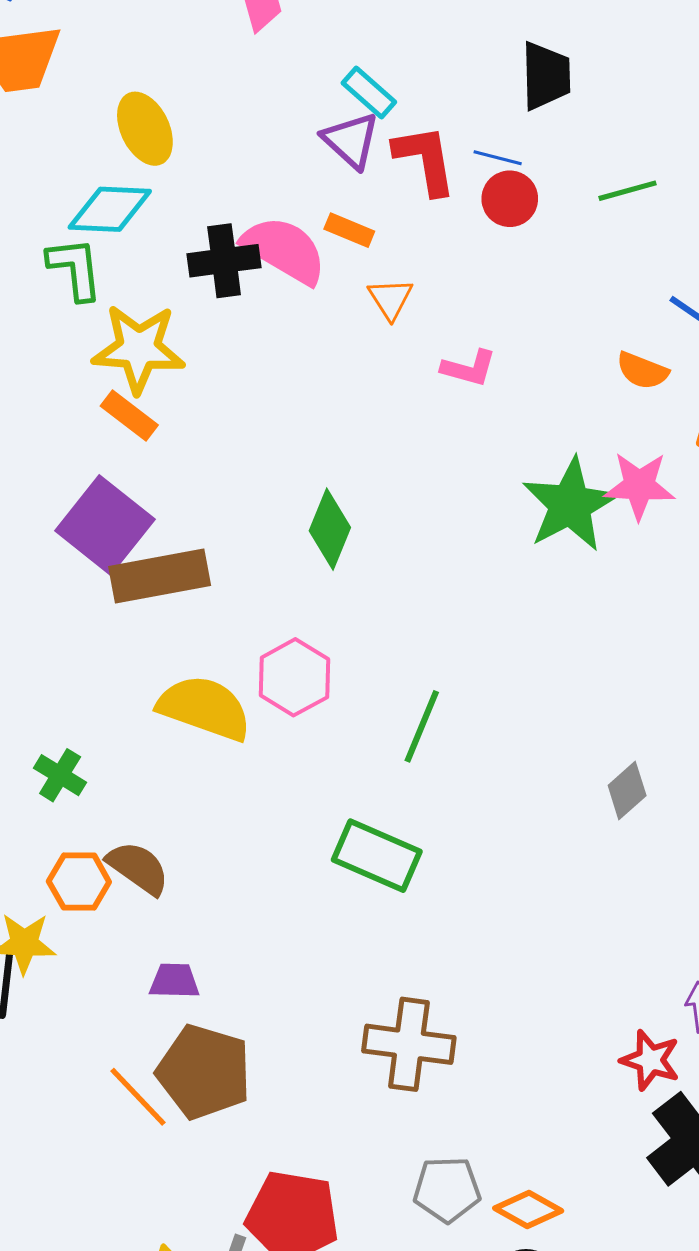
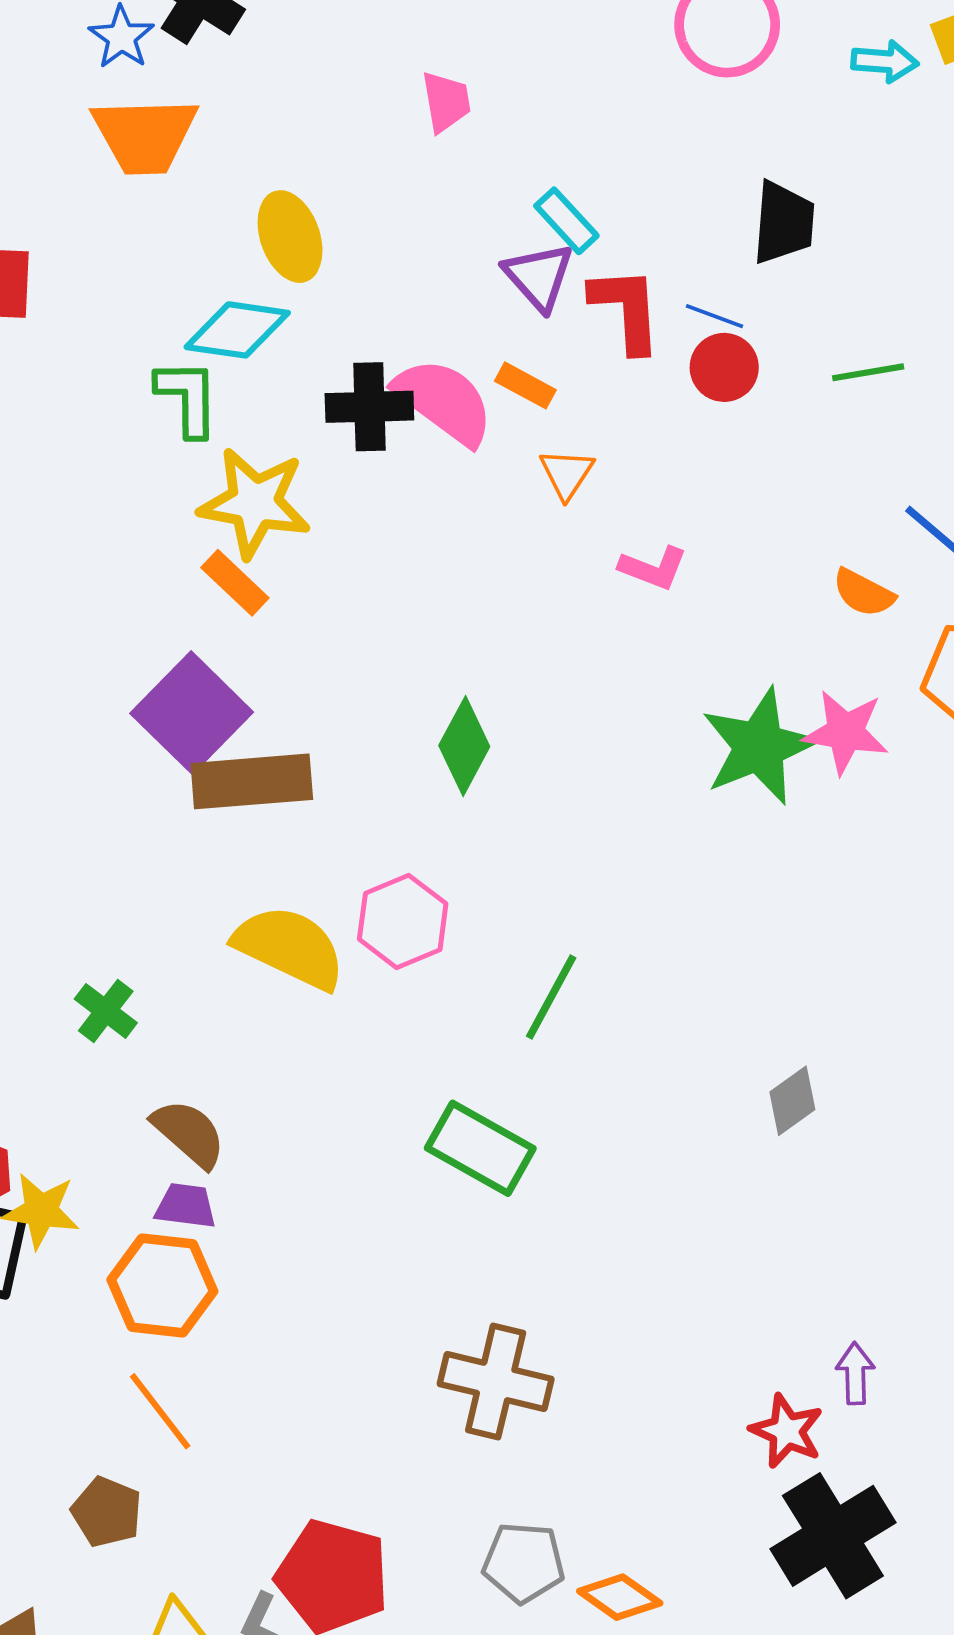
orange hexagon: (79, 882) -> (162, 1286), moved, size x1.4
purple trapezoid: (174, 981) -> (186, 1206), moved
brown pentagon: (204, 1072) -> (107, 1512), moved, size x0.6

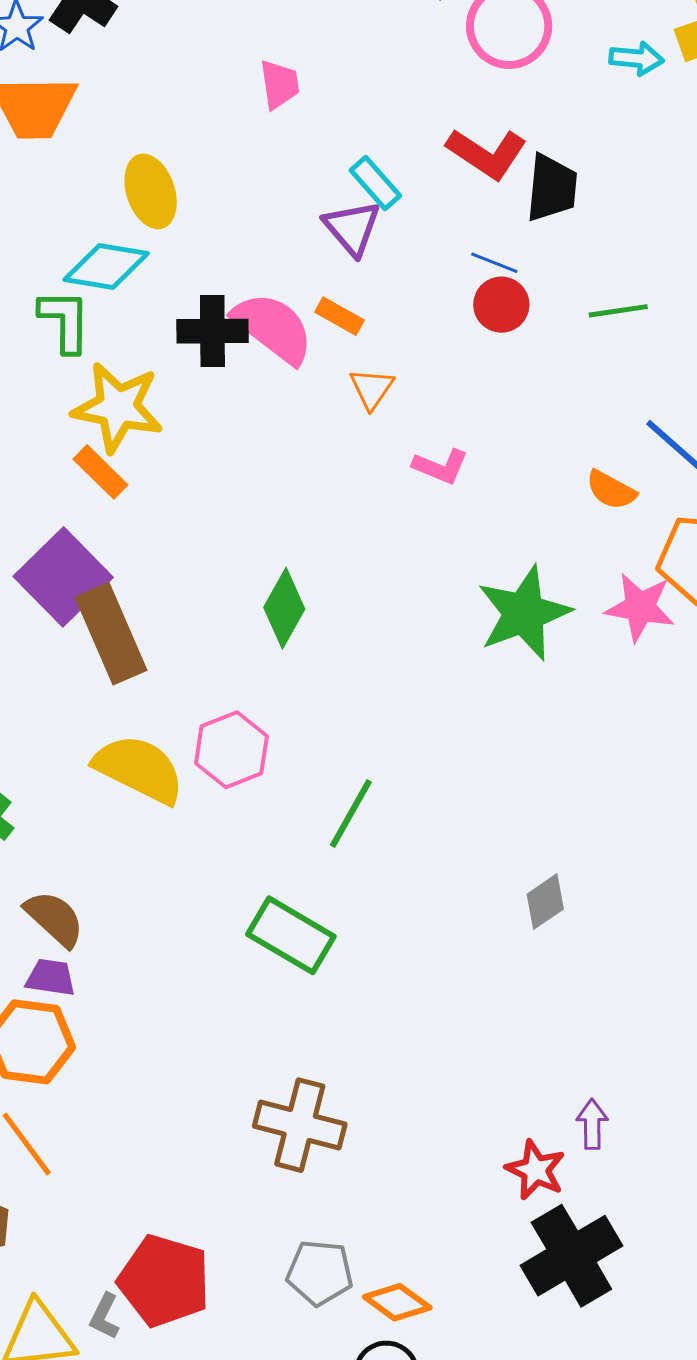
red L-shape: (626, 309) -> (487, 154), moved, turned 126
pink star: (845, 732) -> (640, 607), moved
brown rectangle: (252, 781) -> (111, 634), turned 70

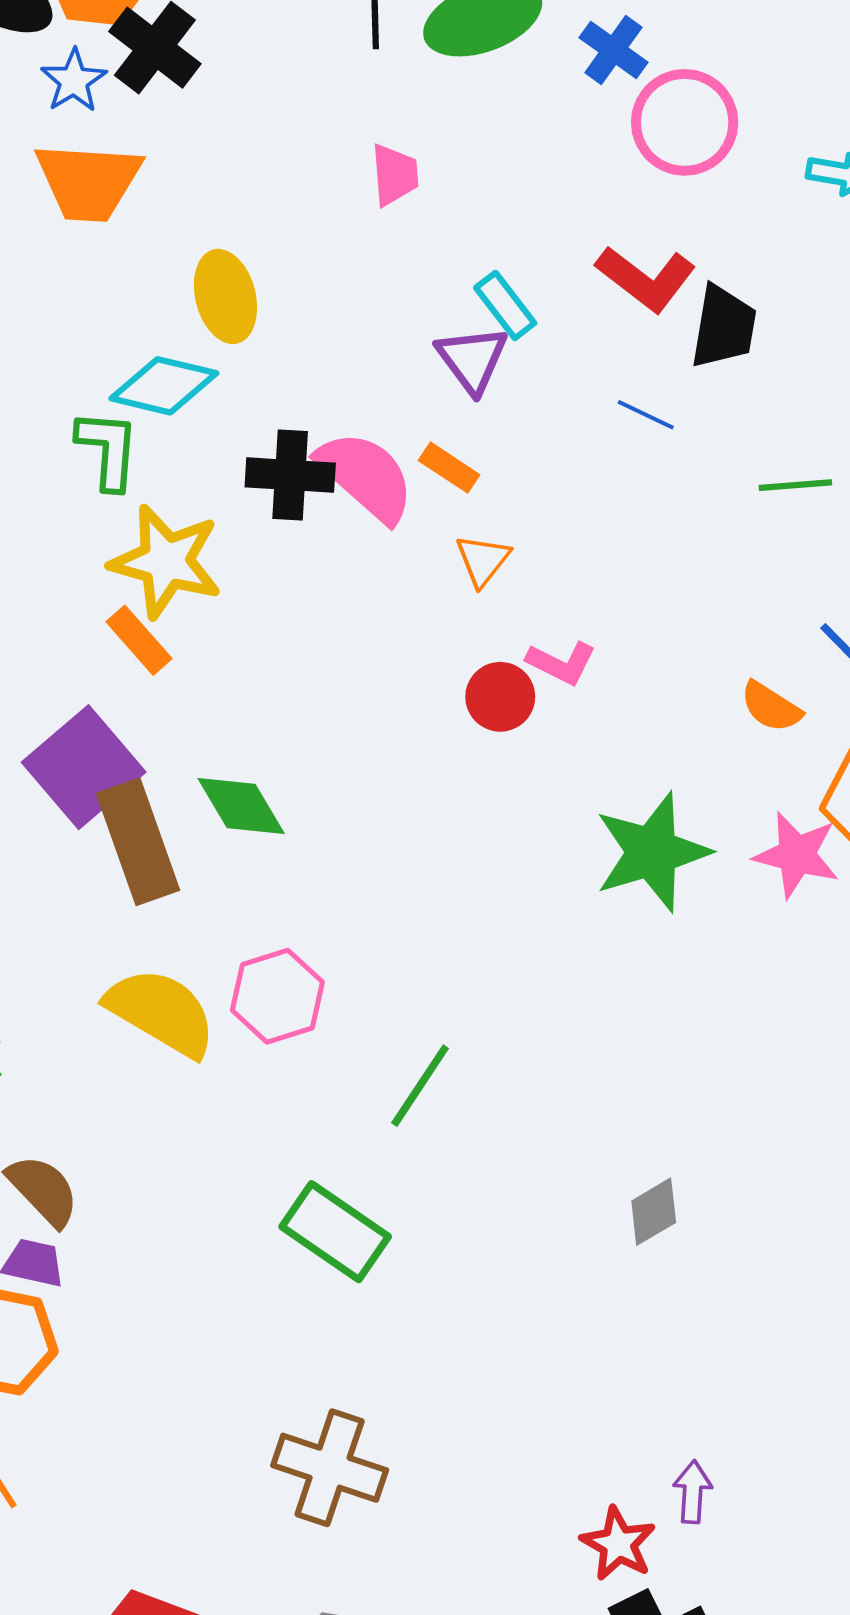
red circle: (501, 305) -> (500, 697), moved
green diamond: (284, 608) -> (241, 806), moved, turned -64

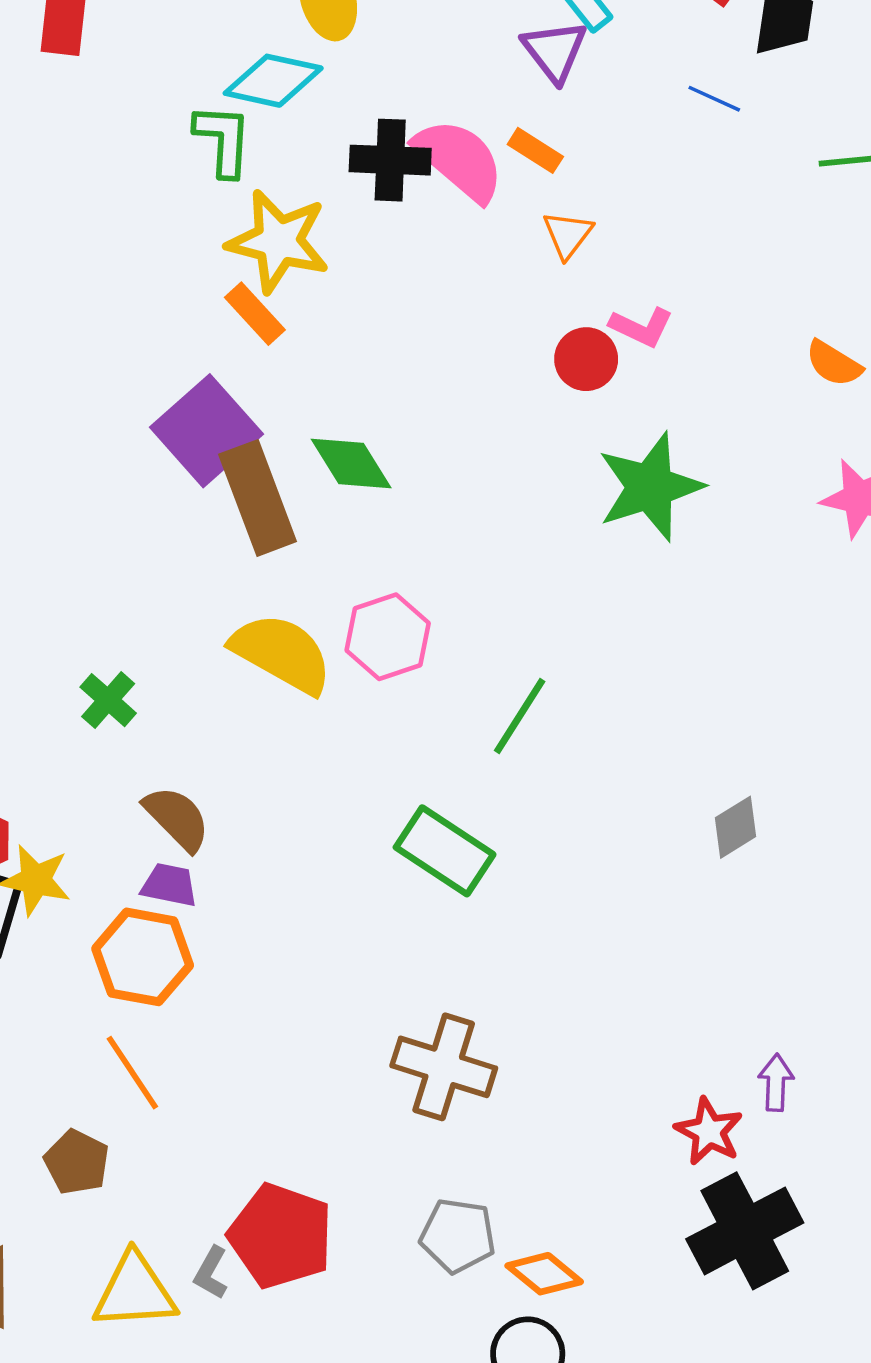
green star: (652, 852) -> (650, 487), moved

